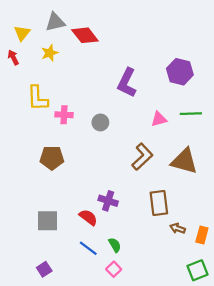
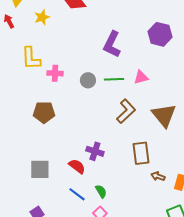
green line: (191, 114) -> (114, 79), moved
brown triangle: (184, 161) -> (164, 115), turned 36

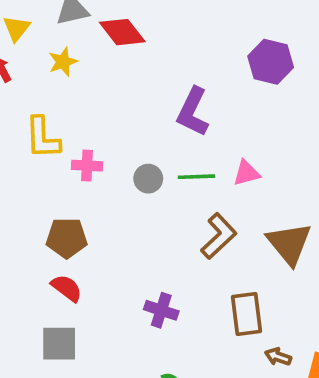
purple hexagon: (160, 34) -> (271, 62), moved
red semicircle: (77, 166) -> (67, 288), moved

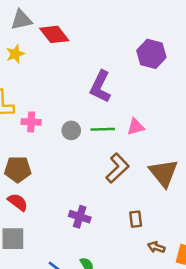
brown rectangle: (247, 314) -> (136, 219), size x0.6

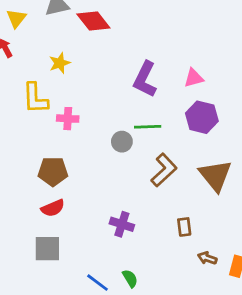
yellow star: (15, 54) -> (60, 63), moved
purple hexagon: (151, 54) -> (202, 117), moved
pink triangle: (136, 127) -> (194, 78), moved
gray circle: (71, 130) -> (122, 142), moved
red semicircle: (18, 202) -> (53, 208), turned 120

